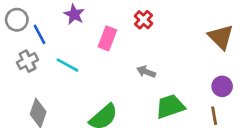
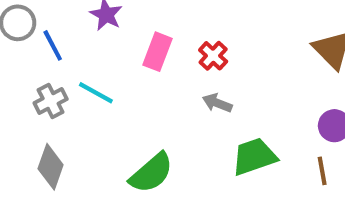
red cross: (143, 20) -> (213, 56), moved
gray cross: (27, 61) -> (51, 101), moved

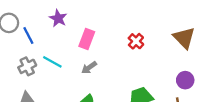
red cross: (213, 56) -> (136, 41), moved
gray arrow: (217, 103) -> (89, 68), moved, turned -56

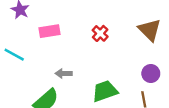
pink rectangle: (87, 39) -> (50, 31), turned 60
gray arrow: (89, 68) -> (64, 73), moved, turned 35

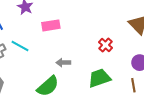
red cross: (100, 33) -> (106, 45), moved

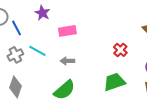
gray arrow: (63, 63) -> (67, 61), moved

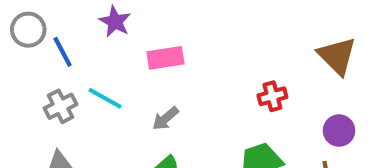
red cross: (120, 50) -> (272, 96), turned 32
gray arrow: (67, 61) -> (165, 118), turned -40

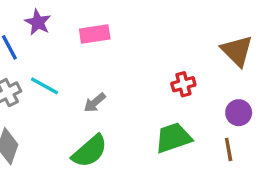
purple star: (115, 22) -> (38, 22), moved
pink rectangle: (165, 58) -> (95, 34), moved

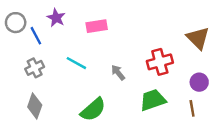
red cross: (183, 84) -> (160, 62), size x1.5
cyan line: (44, 86) -> (76, 63), moved
gray arrow: (95, 103) -> (118, 73), moved, turned 91

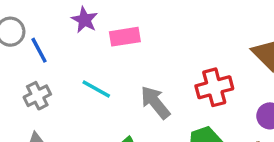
purple star: (56, 18) -> (84, 20), moved
gray arrow: (118, 73) -> (155, 102), size x1.5

